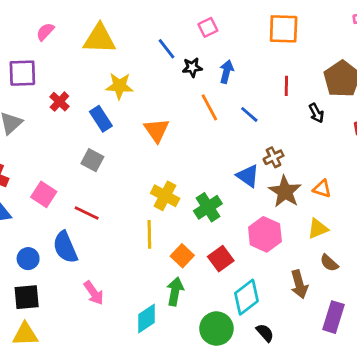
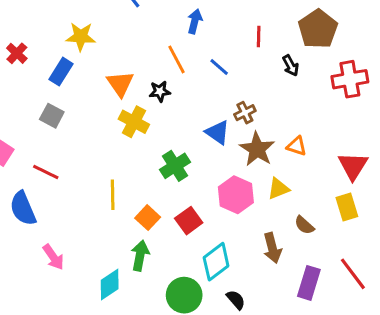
black star: (192, 67) -> (160, 91), moved
blue rectangle: (101, 119) -> (61, 72), turned 65
yellow cross: (165, 196) -> (134, 122), moved
yellow triangle: (318, 229) -> (278, 189), moved

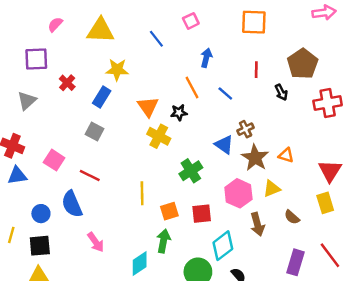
orange square: (148, 218) -> (169, 211), turned 30
red square: (189, 221) -> (202, 214), turned 30
brown arrow: (272, 248) -> (257, 224), moved

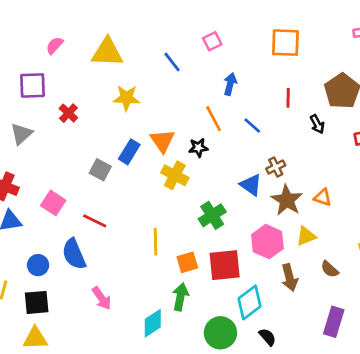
blue rectangle: (102, 97) -> (129, 152), moved
red square: (202, 214) -> (225, 265), size x1.4

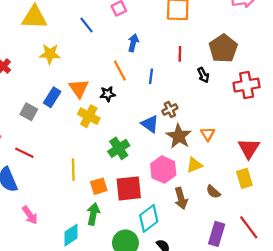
blue line: (252, 126) -> (151, 76), turned 56
orange triangle: (323, 197) -> (208, 134), turned 40

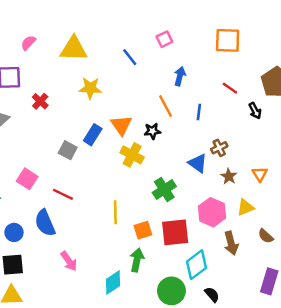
red line: (180, 54) -> (230, 88), turned -56
brown star: (179, 136) -> (229, 176), size x0.6

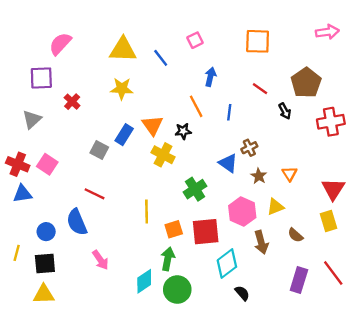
pink semicircle: (28, 43) -> (60, 44), size x1.5
yellow triangle: (74, 49) -> (123, 50), moved
pink square: (27, 179) -> (47, 164), moved
green circle: (171, 291) -> (177, 290), moved

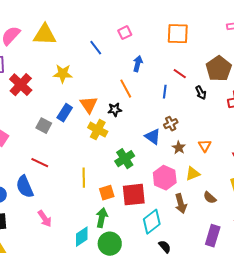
yellow triangle: (123, 50) -> (45, 35), moved
red cross: (72, 102) -> (21, 85), size x1.6
blue line: (229, 112) -> (165, 92), moved

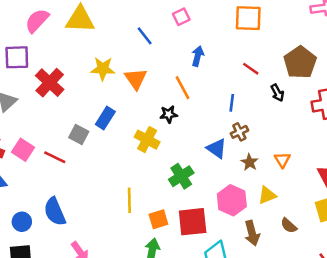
blue line: (165, 92) -> (232, 103), moved
orange triangle: (89, 105) -> (136, 79), moved
red line: (40, 163) -> (55, 157), moved

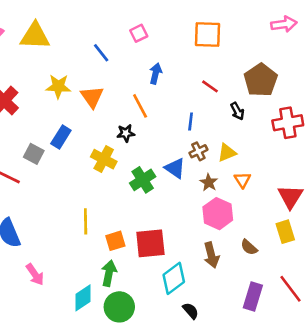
green cross: (181, 176) -> (143, 180), moved
yellow triangle: (267, 195) -> (227, 153), moved
pink hexagon: (232, 200) -> (218, 214), moved

